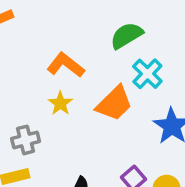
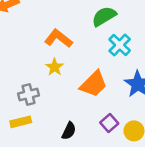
orange trapezoid: (114, 103) -> (94, 84), moved

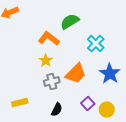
green semicircle: (104, 16) -> (70, 22), moved
gray cross: (29, 94) -> (52, 82), moved

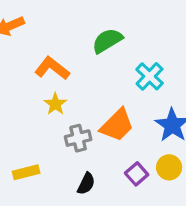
orange L-shape: (49, 39) -> (52, 68), moved
yellow star: (46, 61) -> (55, 104), moved
yellow circle: (107, 110) -> (169, 167), moved

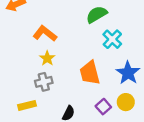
green semicircle: (107, 41) -> (97, 14), moved
orange trapezoid: (117, 125) -> (90, 73), turned 120
gray cross: (78, 138) -> (44, 82), moved

